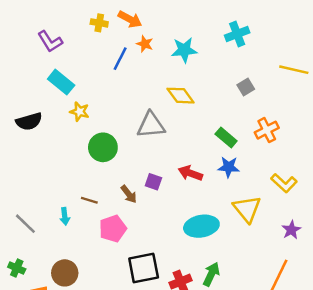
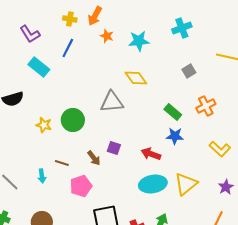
orange arrow: (130, 19) -> (95, 16), turned 90
blue line: (120, 59) -> (68, 48), moved
yellow star: (80, 112) -> (44, 125), moved
red arrow: (190, 173) -> (151, 154), moved
yellow triangle: (247, 209) -> (186, 184), moved, turned 30

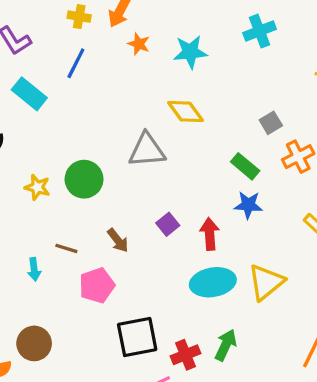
gray square: (189, 71) -> (271, 123), moved
purple square: (114, 148) -> (168, 224), moved, turned 32
red arrow: (151, 154) -> (210, 234), turned 66

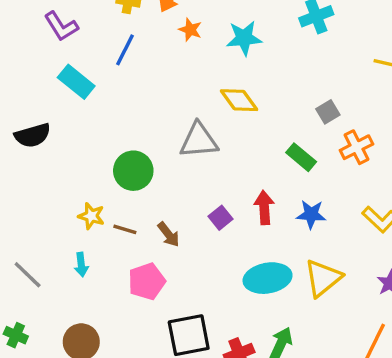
yellow star: (37, 187) -> (91, 216), moved
blue star: (248, 205) -> (311, 214), moved
red arrow: (210, 234) -> (264, 208), moved
brown line: (66, 248) -> (125, 229), moved

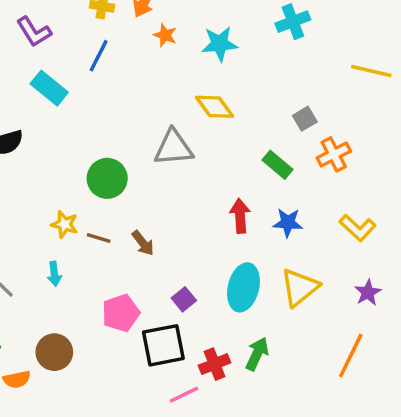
purple square: (221, 218) -> (184, 299), moved
cyan ellipse: (268, 278) -> (243, 287), turned -66
pink pentagon: (147, 281) -> (121, 313), moved

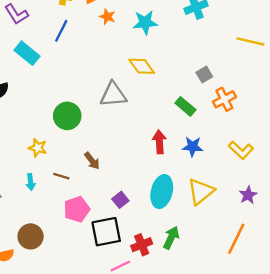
brown line: (99, 238) -> (61, 176), moved

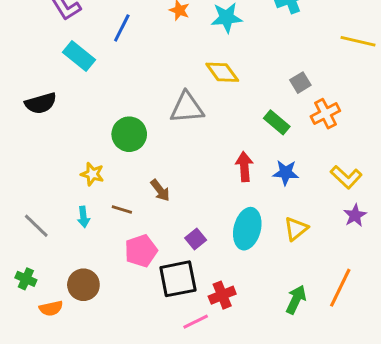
yellow triangle: (201, 192) -> (296, 229), size x0.7
purple star: (248, 195) -> (355, 215), moved
green arrow: (171, 238) -> (296, 300), moved

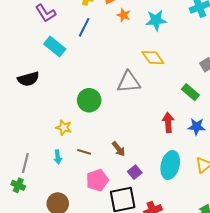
brown arrow: (160, 190) -> (119, 149), moved
gray line: (36, 226) -> (25, 163), turned 60
green cross: (26, 279) -> (18, 185), moved

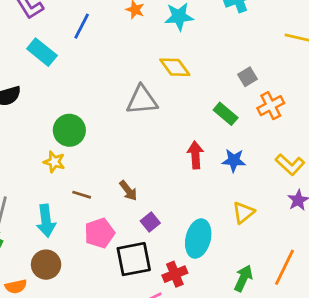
green circle: (89, 100) -> (69, 130), moved
cyan arrow: (58, 157) -> (46, 221), moved, size x1.6
cyan ellipse: (170, 165) -> (198, 239), moved

